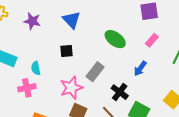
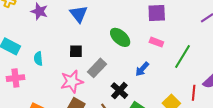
pink rectangle: (152, 40) -> (156, 42), turned 64
black square: (66, 51) -> (76, 51), moved
pink cross: (27, 88) -> (15, 78), moved

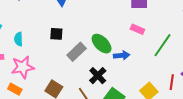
green ellipse: (120, 37) -> (102, 44), moved
blue arrow: (142, 69) -> (122, 55), turned -140
pink star: (72, 82) -> (23, 67), moved

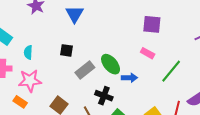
black cross: (98, 76) -> (104, 96), turned -30

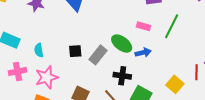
black square: (67, 50) -> (75, 51), moved
pink rectangle: (148, 53) -> (143, 26), moved
green line: (171, 71) -> (172, 26), moved

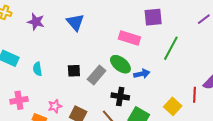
pink rectangle: (143, 26) -> (129, 38), moved, size x1.5
pink cross: (18, 71) -> (19, 100), moved
pink star: (47, 77) -> (55, 106), moved, size x0.6

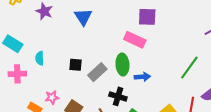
purple square: (153, 17) -> (147, 17), moved
green line: (171, 48) -> (189, 68), moved
green ellipse: (120, 64) -> (122, 65), turned 40
pink cross: (19, 100) -> (17, 74), moved

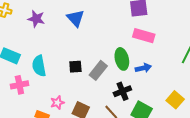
pink rectangle: (135, 40) -> (144, 36), moved
cyan semicircle: (40, 58) -> (39, 66), size x1.5
black cross: (118, 96) -> (122, 91), turned -30

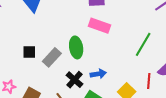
blue arrow: (143, 68) -> (98, 74), moved
black cross: (122, 91) -> (75, 80), turned -30

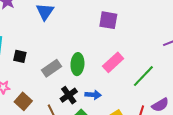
pink rectangle: (100, 26) -> (113, 62), moved, turned -75
black square: (29, 52) -> (20, 56), moved

